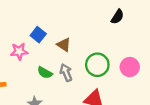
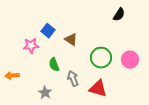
green semicircle: (45, 73) -> (54, 65), turned 40
gray arrow: (66, 73) -> (73, 79), moved

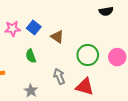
black semicircle: (119, 15) -> (106, 11), turned 48
pink star: (31, 46) -> (12, 29), moved
green semicircle: (54, 65) -> (31, 56), moved

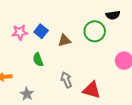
brown triangle: (57, 37) -> (64, 40), turned -48
green circle: (88, 55) -> (95, 31), moved
gray star: (31, 91) -> (27, 94), moved

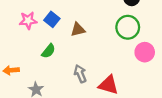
green circle: (95, 31) -> (128, 27), moved
green semicircle: (38, 60) -> (48, 51), turned -120

